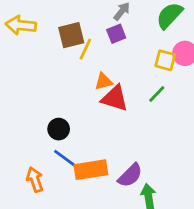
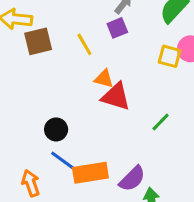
brown square: (71, 35) -> (38, 41), moved
yellow line: (85, 49) -> (84, 44), turned -55
orange triangle: (104, 81) -> (104, 79), turned 30
green line: (157, 94) -> (161, 122), moved

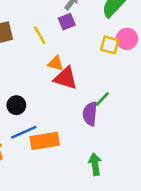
blue line: (65, 162) -> (24, 132), turned -60
purple semicircle: (132, 179) -> (90, 114), moved, turned 140

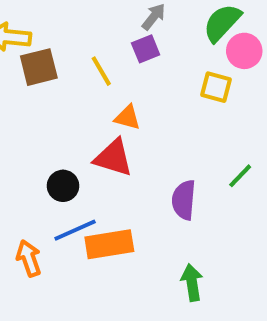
pink circle: (127, 39) -> (244, 51), moved
red triangle: (65, 78) -> (113, 158), moved
green line: (102, 99) -> (240, 176), moved

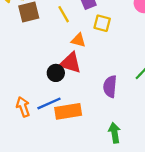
yellow square: (216, 87) -> (102, 23), moved
black circle: (63, 186) -> (56, 73), moved
orange arrow: (29, 258) -> (23, 107), moved

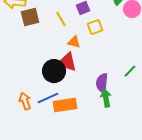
yellow square: (102, 23) -> (95, 27), turned -35
black circle: (56, 73) -> (54, 71), size x1.5
green arrow: (115, 133) -> (106, 98), moved

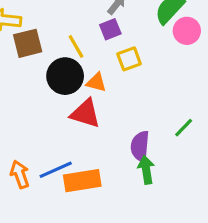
black circle: (54, 71) -> (65, 76), moved

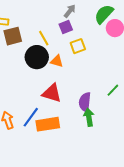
red triangle: (85, 114) -> (52, 93), moved
blue line: (56, 170) -> (31, 117), turned -30

